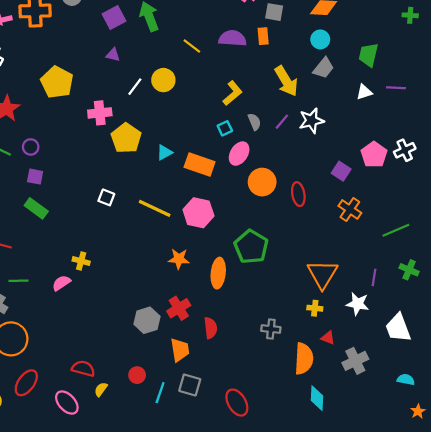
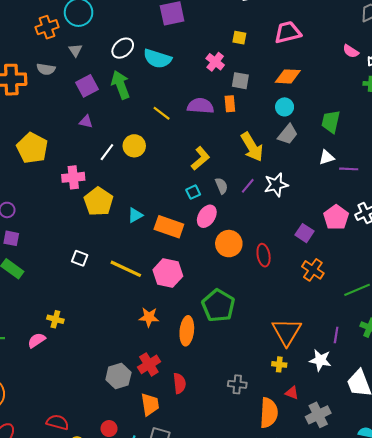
purple line: (396, 88) -> (349, 169), moved

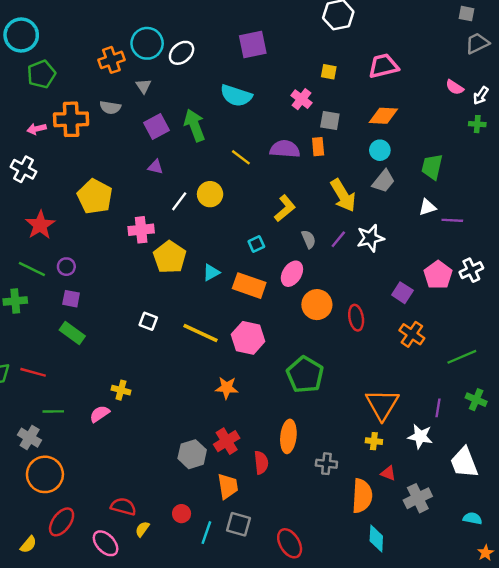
white ellipse: (123, 48) -> (182, 53), moved
cyan square: (193, 192) -> (256, 244), moved
orange ellipse: (187, 331) -> (288, 436), moved

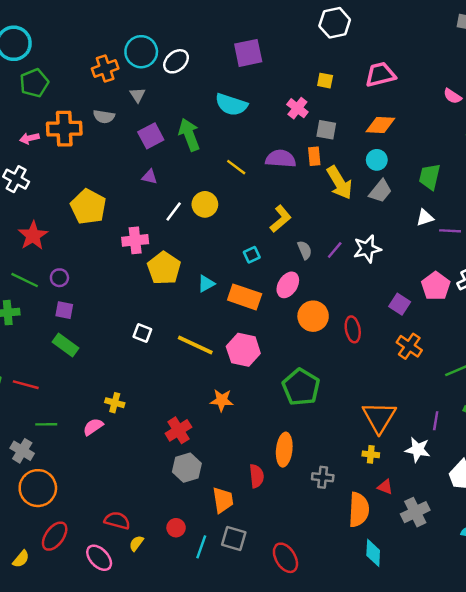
yellow arrow: (343, 195) -> (340, 183), moved
red cross: (227, 441) -> (178, 430), moved

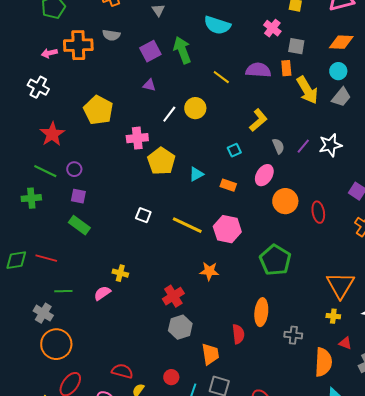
gray triangle: (138, 95) -> (158, 10), moved
orange rectangle: (245, 297) -> (228, 185), size x0.6

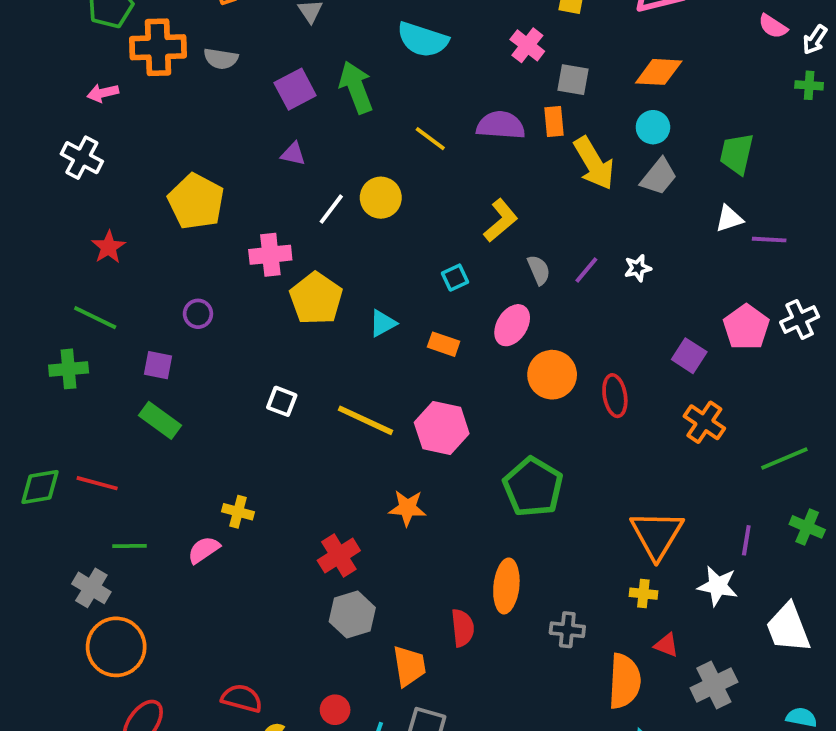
orange cross: (78, 45) -> (158, 47), moved
red star: (52, 134) -> (109, 247), size x0.7
white star: (330, 145) -> (638, 268), size x0.6
purple circle: (74, 169) -> (198, 314), moved

